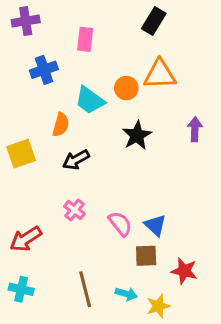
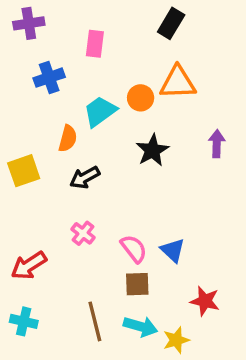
cyan trapezoid: (90, 100) -> (100, 111), turned 108
brown square: (146, 256) -> (137, 284), moved
cyan arrow: (126, 294) -> (141, 326), size x1.4

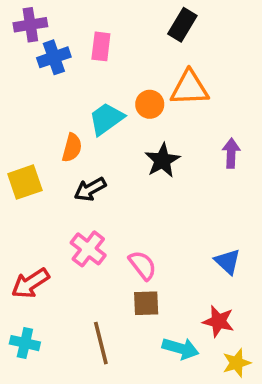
blue cross: (49, 78) -> (54, 57), moved
pink cross: (83, 233) -> (88, 249), size x1.4
blue triangle: (173, 250) -> (228, 262), moved
cyan arrow: (141, 326) -> (180, 348), moved
yellow star: (176, 340) -> (237, 363), moved

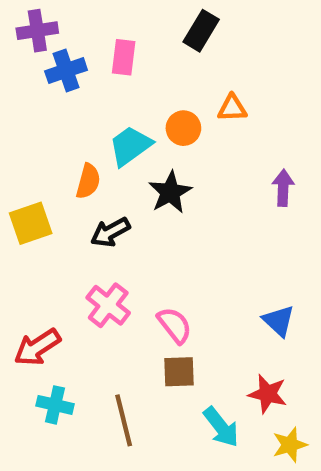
black rectangle: (182, 25) -> (201, 31), moved
orange triangle: (190, 88) -> (232, 108), size x0.6
black star: (162, 160) -> (170, 192), moved
cyan cross: (25, 343) -> (55, 405), moved
cyan arrow: (180, 348) -> (221, 427), turned 36

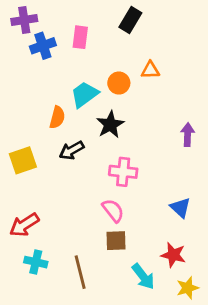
purple arrow: (283, 188) -> (188, 135), moved
yellow square: (31, 223) -> (23, 160), moved
pink cross: (108, 305) -> (123, 172), moved, turned -32

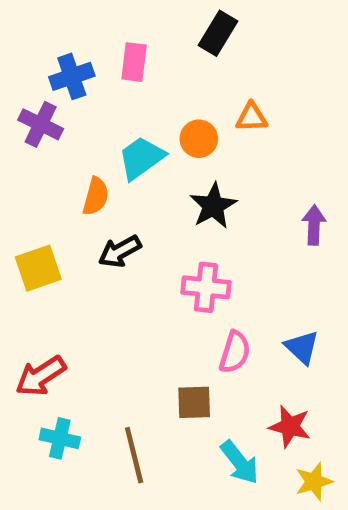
purple cross: (24, 20) -> (41, 124), moved, turned 35
black star: (110, 125) -> (213, 206), moved
pink semicircle: (113, 211) -> (235, 352), moved, turned 55

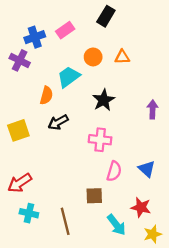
pink rectangle: (134, 62) -> (65, 30), turned 48
orange circle: (199, 139) -> (93, 57), moved

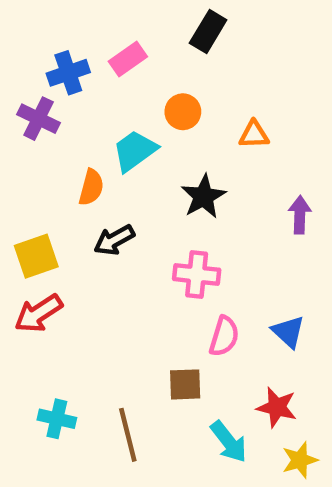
orange triangle: (122, 57) -> (254, 135), moved
red arrow: (20, 183) -> (39, 313), moved

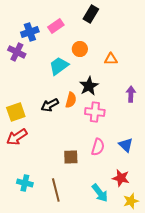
orange semicircle: (91, 187) -> (71, 100), moved
pink cross: (197, 274) -> (95, 112), moved
brown square: (185, 384) -> (71, 157), moved

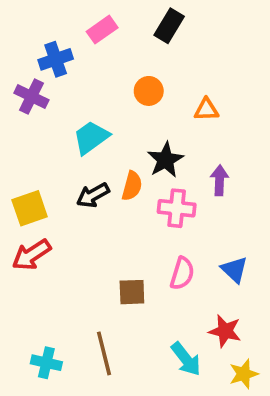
pink rectangle: (56, 26) -> (102, 30), moved
cyan trapezoid: (59, 66) -> (91, 138), moved
purple arrow: (131, 94) -> (219, 180), moved
cyan cross: (25, 183) -> (46, 363), moved

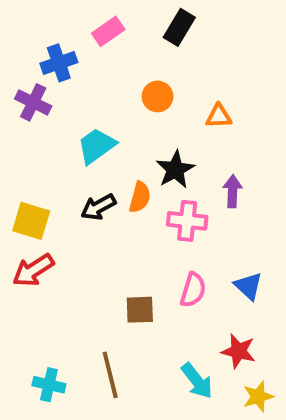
yellow square: (30, 208) -> (31, 221), turned 36

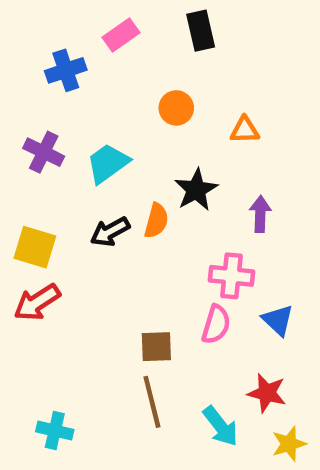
black rectangle: (179, 27) -> (201, 31), turned -44
purple cross: (33, 102) -> (44, 152), moved
pink cross: (187, 221) -> (232, 276), moved
brown line: (110, 375) -> (152, 402), moved

